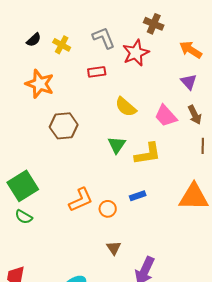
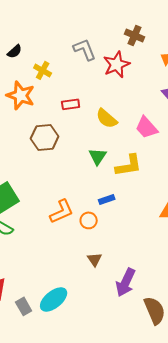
yellow cross: (62, 45) -> (43, 70), moved
red rectangle: (97, 72) -> (71, 104), moved
blue rectangle: (138, 196) -> (107, 199), moved

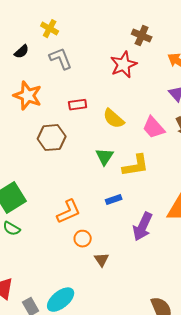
gray L-shape: (85, 49) -> (61, 59), moved
yellow cross: (43, 70) -> (50, 29), moved
orange circle: (89, 220) -> (83, 239), moved
purple arrow: (126, 282) -> (143, 227), moved

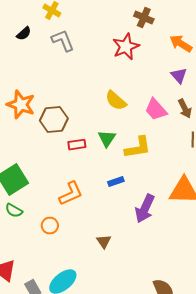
orange star: (28, 96) -> (21, 105), moved
red rectangle: (78, 105) -> (77, 145), moved
orange circle: (83, 239) -> (50, 226), moved

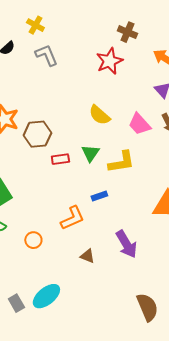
orange L-shape: (71, 194) -> (72, 218), moved
purple arrow: (145, 209) -> (126, 244), moved, turned -56
brown triangle: (104, 242) -> (87, 256), turned -35

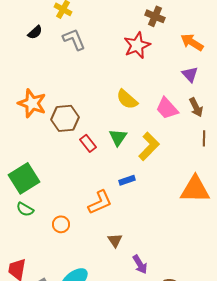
red rectangle: (60, 159) -> (88, 143), turned 60
yellow L-shape: (121, 162) -> (149, 146), turned -36
purple arrow: (126, 244) -> (140, 264), moved, size x0.7
brown triangle: (87, 256) -> (115, 240), turned 35

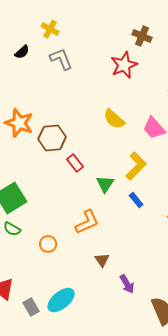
green triangle: (118, 137) -> (105, 184), moved
blue rectangle: (127, 180) -> (136, 200), moved, turned 70

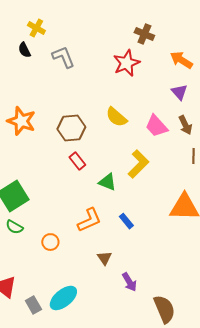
yellow cross: (50, 29) -> (36, 28), moved
black semicircle: (22, 52) -> (24, 50), turned 105
brown hexagon: (52, 138) -> (71, 128), moved
green triangle: (105, 184) -> (107, 182), turned -42
blue rectangle: (136, 200) -> (126, 221), moved

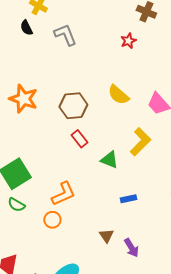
red star: (126, 63) -> (128, 41), size x0.6
orange L-shape: (89, 220) -> (63, 194), moved
blue rectangle: (126, 221) -> (128, 199), turned -63
purple arrow: (129, 282) -> (131, 248), moved

